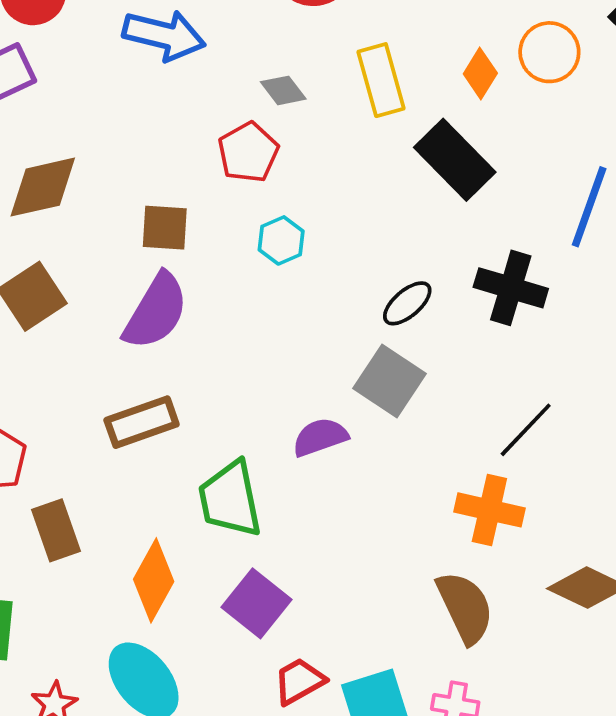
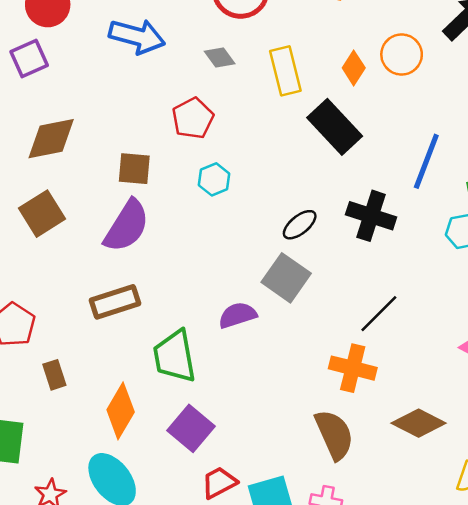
gray diamond: (283, 90) -> (220, 58), moved
brown rectangle: (56, 530) -> (54, 375), size x0.7

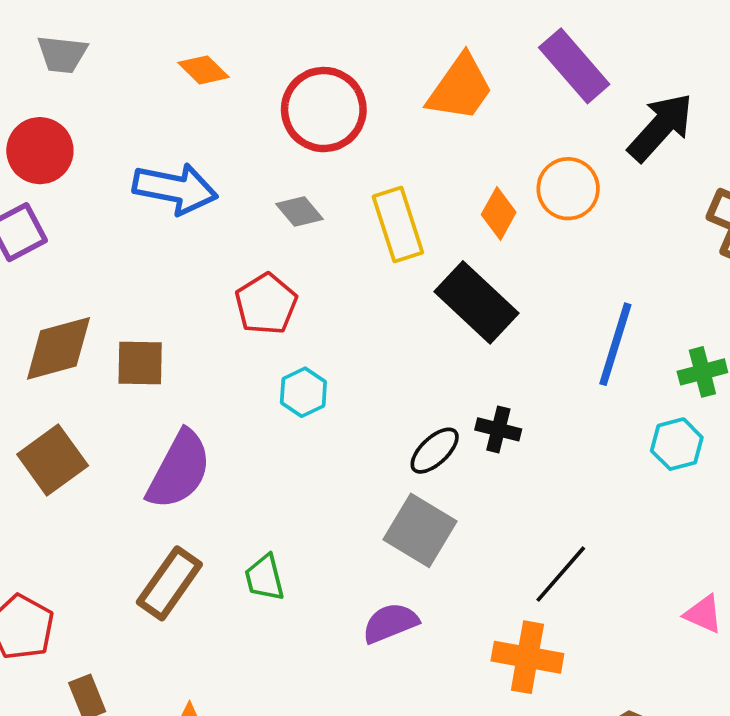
brown square: (134, 169) -> (140, 363), moved
black cross: (371, 216) -> (498, 429), moved, size x0.6
brown rectangle: (115, 302) -> (169, 583), turned -33
purple semicircle: (237, 315) -> (390, 623), moved
green trapezoid: (175, 356) -> (265, 578), moved, size x0.6

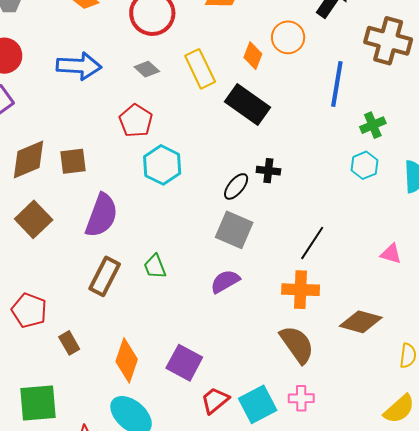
blue line: (615, 344) -> (337, 84), moved
cyan hexagon: (303, 392) -> (162, 165), size x1.5

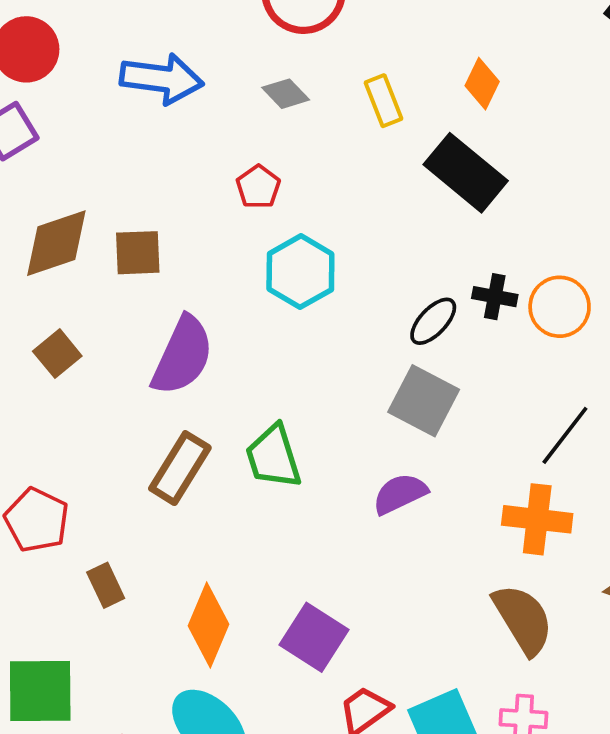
orange circle: (288, 37) -> (560, 307), moved
yellow rectangle: (200, 69) -> (383, 101), size x0.7
red pentagon: (136, 121) -> (258, 187), size x0.7
brown square: (34, 219) -> (57, 354), size x0.7
green trapezoid: (155, 266) -> (273, 457), size x1.4

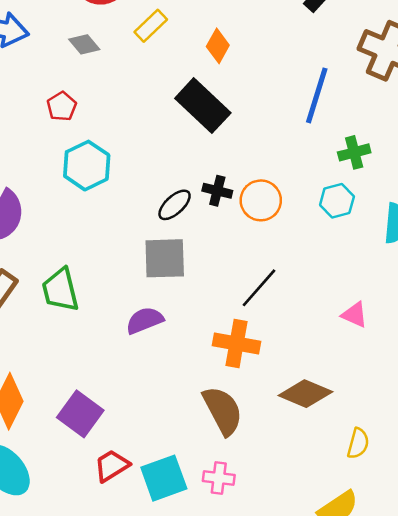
yellow rectangle: (383, 101) -> (151, 26), moved, turned 64
gray square: (424, 401) -> (165, 258), turned -33

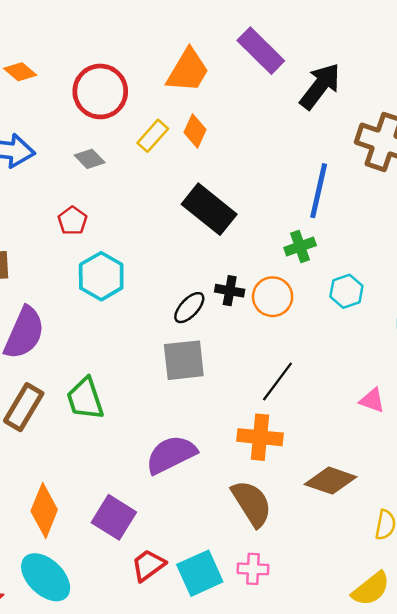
orange diamond: (218, 46) -> (195, 131), moved
green cross: (354, 152) -> (300, 246), moved
purple semicircle: (145, 320) -> (171, 455), moved, size x1.4

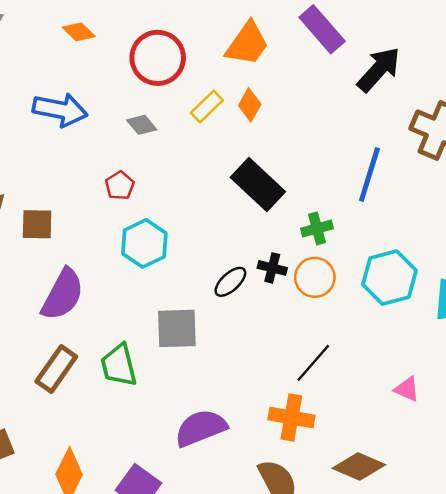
green cross: (300, 246) -> (317, 228), moved
cyan hexagon: (346, 291) -> (389, 278), size x1.6
gray square: (184, 360) -> (177, 328), moved

